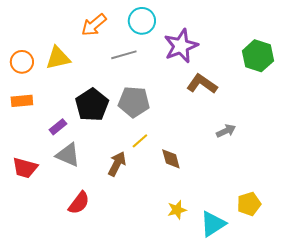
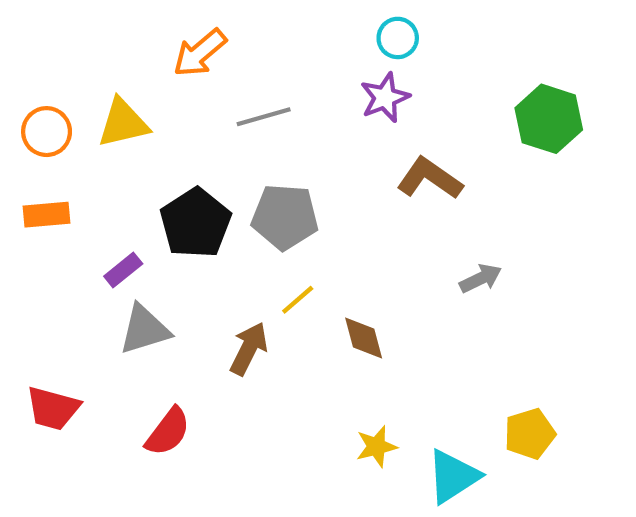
cyan circle: (142, 21) -> (398, 38), moved, size x0.7
purple star: (181, 46) -> (385, 98), size x0.7
gray triangle: (68, 155) -> (144, 330), turned -40
red trapezoid: (25, 168) -> (53, 408), moved

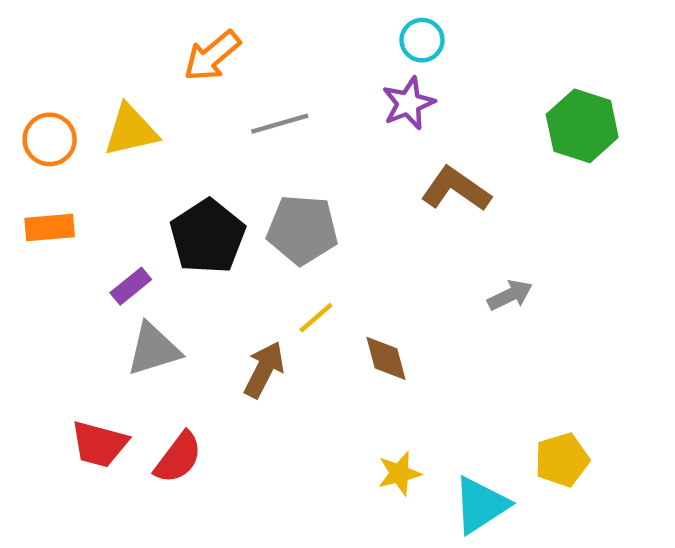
red trapezoid: (53, 408) -> (99, 444), moved

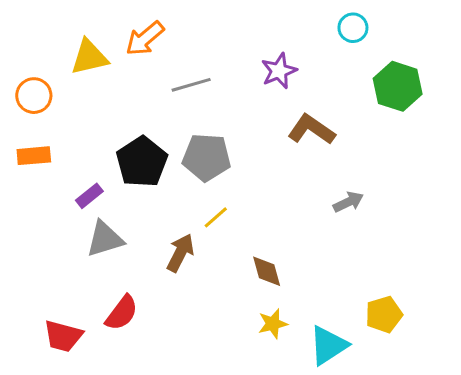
cyan circle: (422, 40) -> (353, 28), moved
yellow triangle: (131, 130) -> (89, 57), moved
brown diamond: (386, 358) -> (267, 271), moved
red trapezoid: (99, 444) -> (63, 336), moved

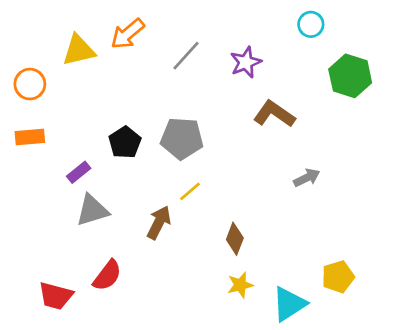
gray line: (191, 85) -> (186, 56), moved, turned -32
black pentagon: (142, 162) -> (125, 142), size x0.7
brown diamond: (267, 271) -> (235, 239), turned 36

